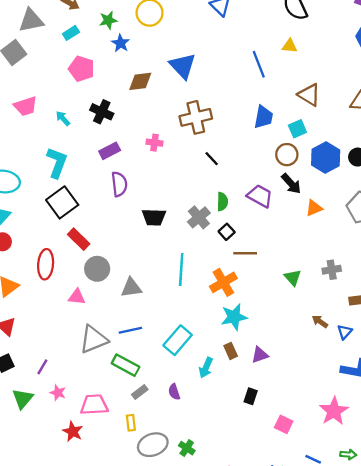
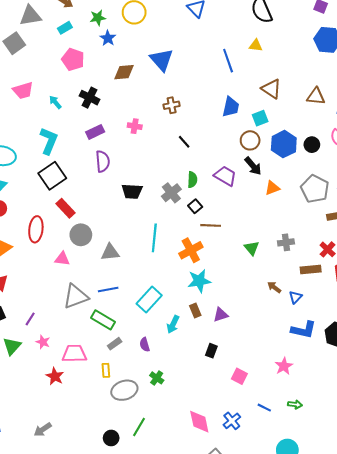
brown cross: (196, 117) -> (172, 105), size x0.6
pink star: (334, 411) -> (284, 366), size x0.7
green cross: (187, 448) -> (157, 378), moved

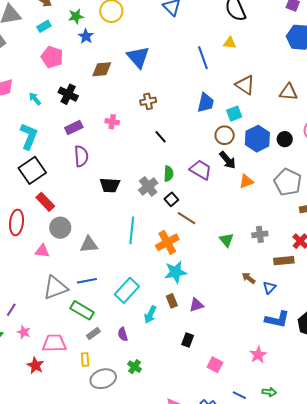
brown line: (211, 225) -> (186, 218), turned 30

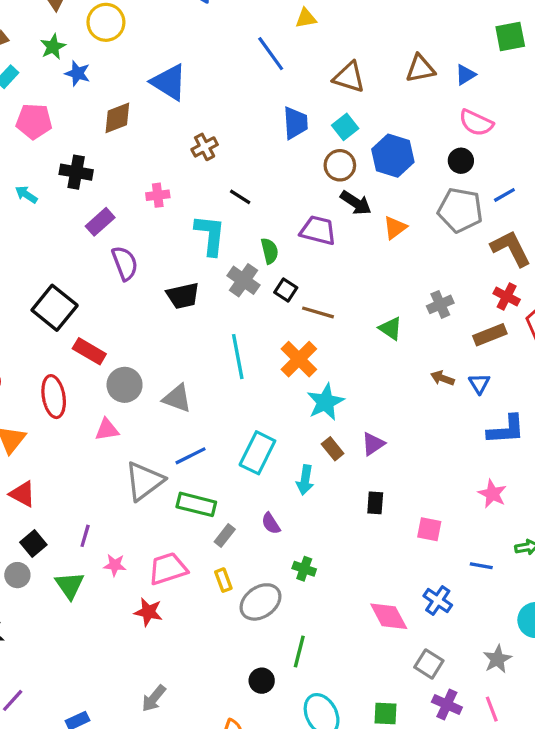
cyan L-shape: (29, 136) -> (210, 235), moved
black circle: (285, 139) -> (461, 161), moved
gray triangle: (89, 245) -> (177, 398), turned 42

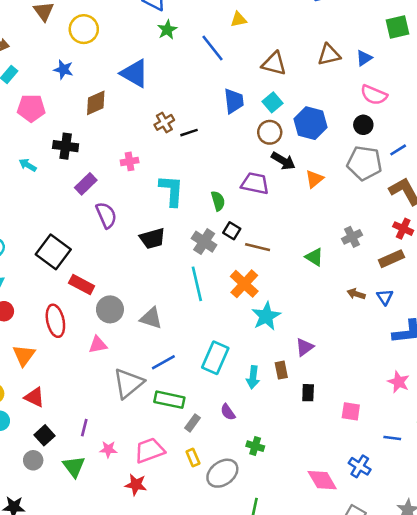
green star: (53, 47) -> (167, 30), moved
black line: (240, 197) -> (189, 133), moved, turned -48
gray cross: (243, 280) -> (204, 242), moved
brown rectangle: (333, 449) -> (281, 370), moved, turned 30

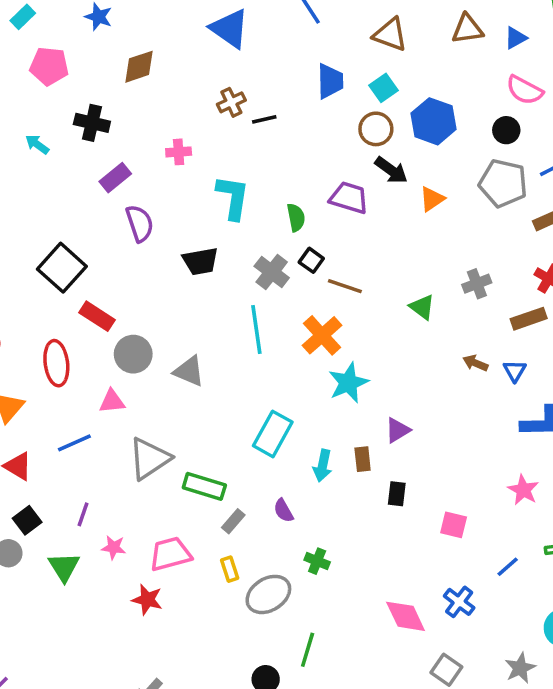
blue triangle: (135, 73) -> (230, 29), moved
blue line: (163, 362) -> (74, 443), moved
blue line: (392, 438) -> (508, 567), turned -54

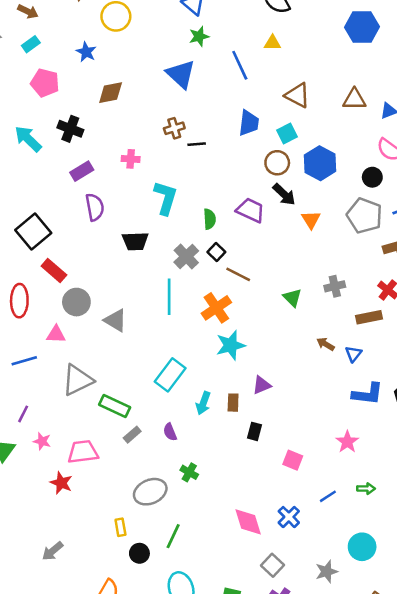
cyan arrow: (37, 144) -> (28, 139), size x1.6
orange triangle: (432, 199) -> (311, 220), turned -36
yellow rectangle: (230, 569) -> (120, 527), moved

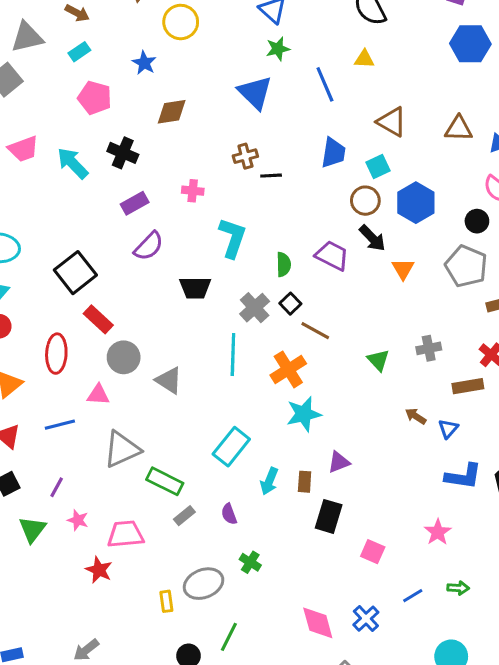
purple semicircle: (95, 207) -> (149, 246), turned 52
black rectangle: (254, 431) -> (329, 516), size x1.5
yellow rectangle: (120, 527) -> (166, 601), moved

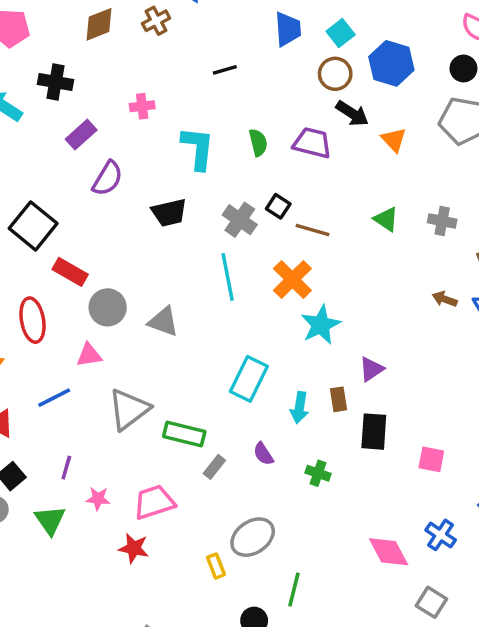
brown cross: (245, 156) -> (156, 21), moved
green semicircle: (284, 264) -> (258, 143), moved
gray cross: (429, 348) -> (442, 221), turned 35
green triangle: (378, 360) -> (386, 219), moved
green cross: (250, 562) -> (318, 473), moved

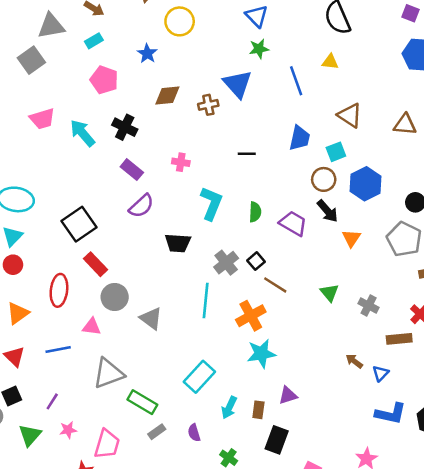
purple rectangle: (81, 135) -> (132, 170), turned 65
pink star: (98, 499) -> (68, 430), turned -30
pink trapezoid: (154, 502) -> (107, 444), turned 108

